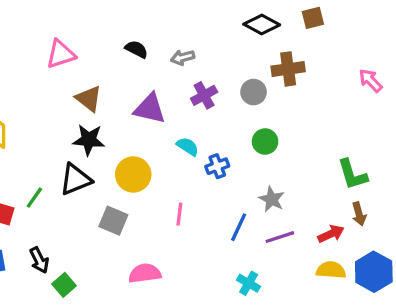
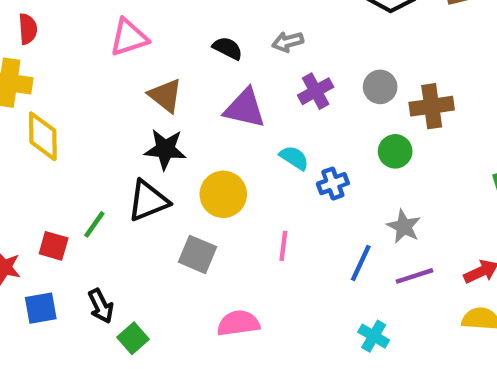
black semicircle: (136, 49) -> (228, 48), moved
brown cross: (288, 69) -> (432, 106), moved

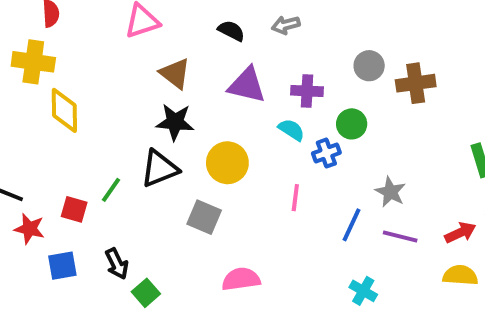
purple cross: (316, 91) -> (307, 91), moved, turned 32
green circle: (395, 151) -> (352, 124), moved
pink line: (283, 246) -> (295, 198), moved
purple line: (414, 276) -> (400, 237), turned 32

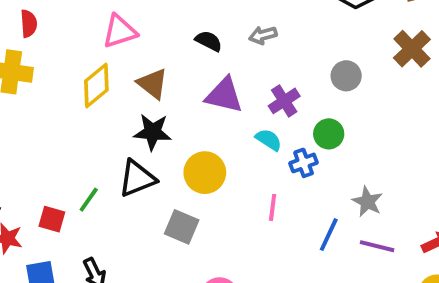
brown cross: (416, 83) -> (412, 49), moved, turned -36
purple cross: (307, 91) -> (284, 101), turned -36
yellow diamond: (64, 110) -> (96, 86), moved, turned 51

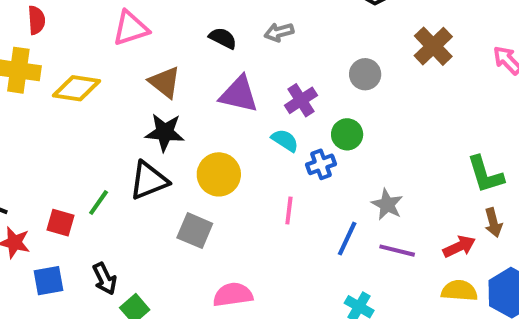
yellow diamond: (96, 86) -> (77, 88), moved, turned 48

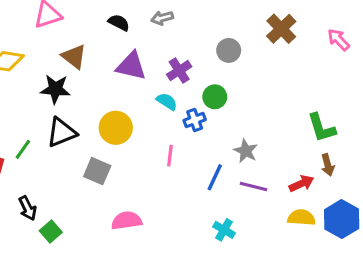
black star: (165, 132) -> (55, 89), moved

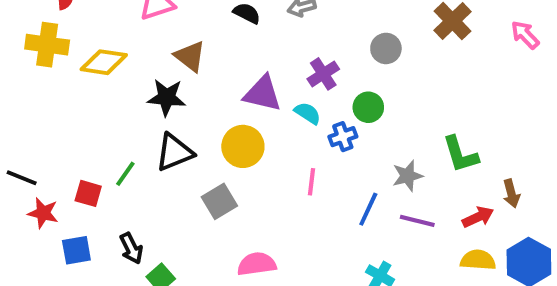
purple triangle: (131, 66) -> (263, 94), moved
green L-shape: (322, 128) -> (460, 154), moved
gray star: (246, 151) -> (407, 176), turned 30
gray square: (97, 171) -> (219, 201), turned 36

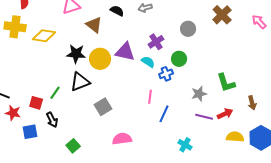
brown triangle: (190, 56) -> (94, 25), moved
yellow circle: (243, 146) -> (100, 59), moved
blue line: (368, 209) -> (164, 114), moved
red arrow: (478, 217) -> (225, 114), moved
black arrow: (131, 248) -> (52, 120), moved

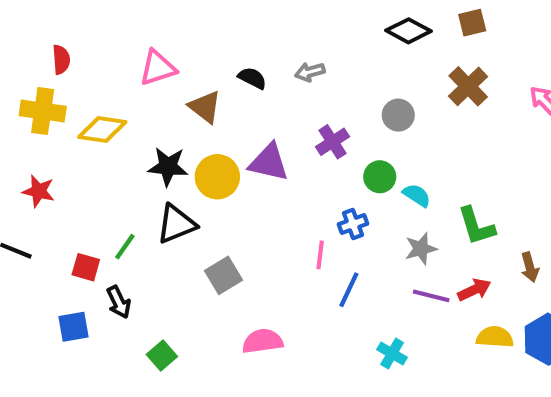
cyan semicircle: (148, 62) -> (417, 195), moved
blue cross: (166, 74) -> (353, 224), moved
red star: (13, 113) -> (39, 191), moved

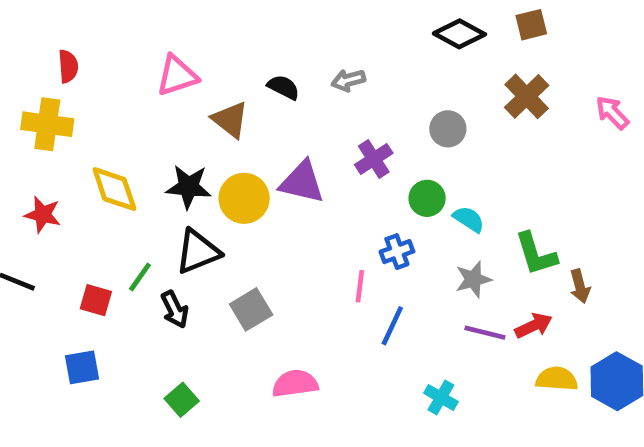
yellow diamond: (102, 129) -> (114, 189), moved, turned 63
brown arrow: (530, 267) -> (580, 286), moved
black arrow: (119, 302) -> (175, 309), moved

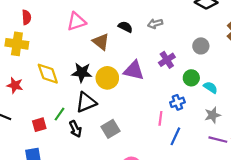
red square: (96, 300) -> (39, 125), turned -32

